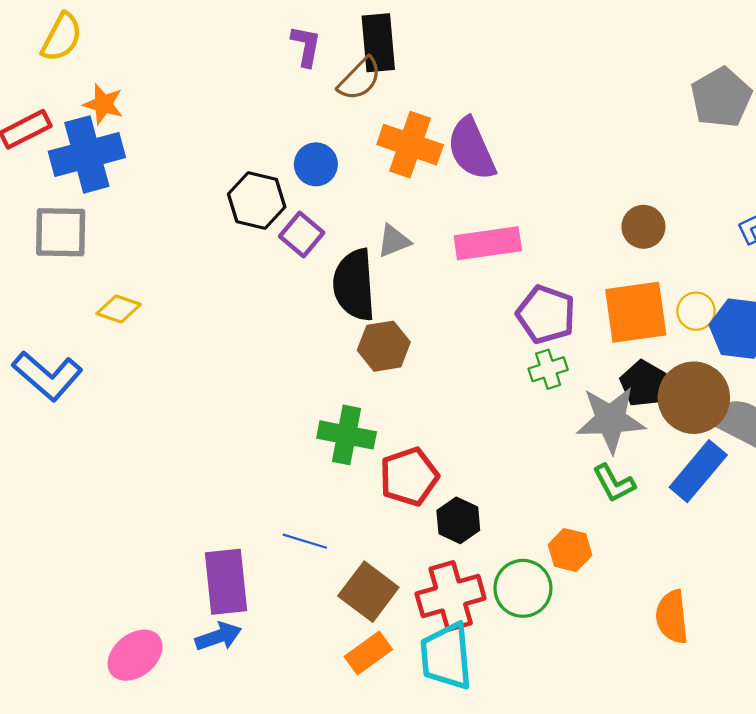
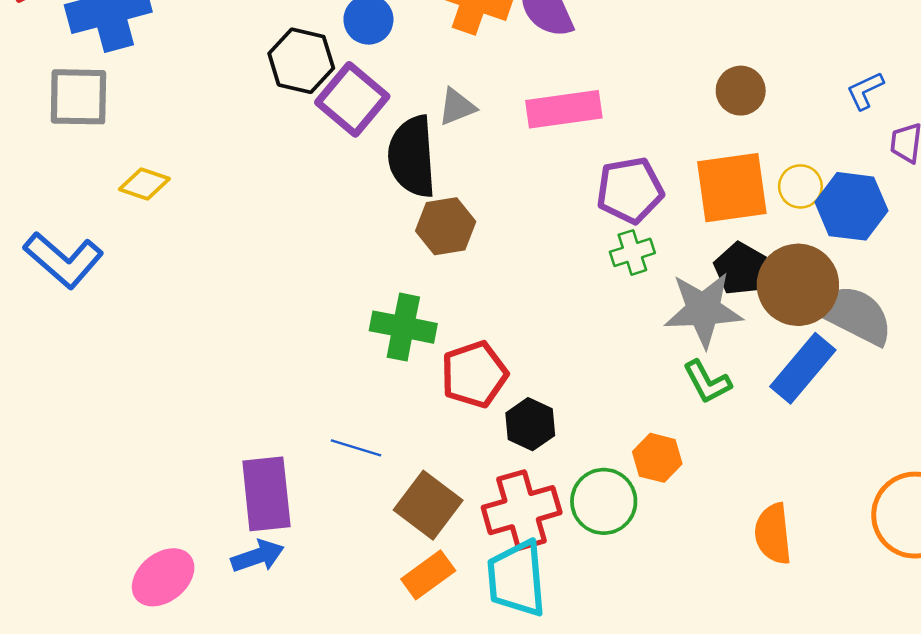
purple square: (302, 234) -> (352, 99), size x1.4
purple pentagon: (546, 314) -> (630, 190), turned -30

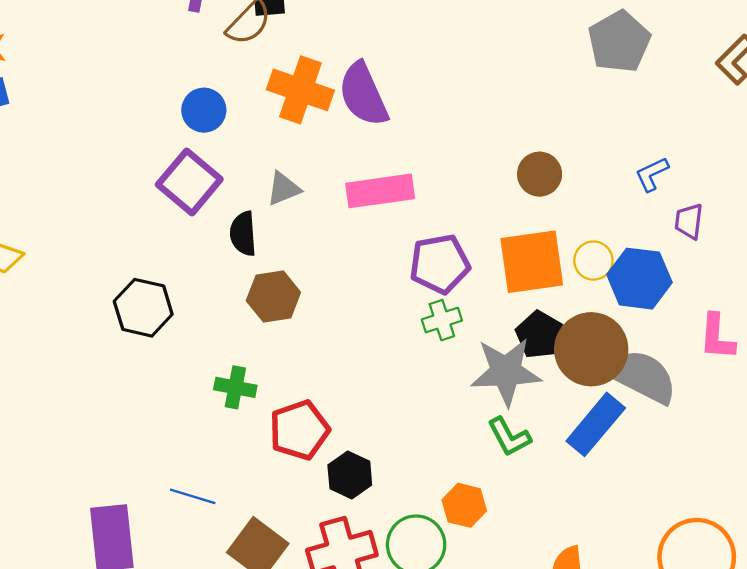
black hexagon: (301, 61) -> (143, 308), moved
black semicircle: (412, 157) -> (243, 234), size x0.6
green cross: (403, 327) -> (235, 387), size x0.7

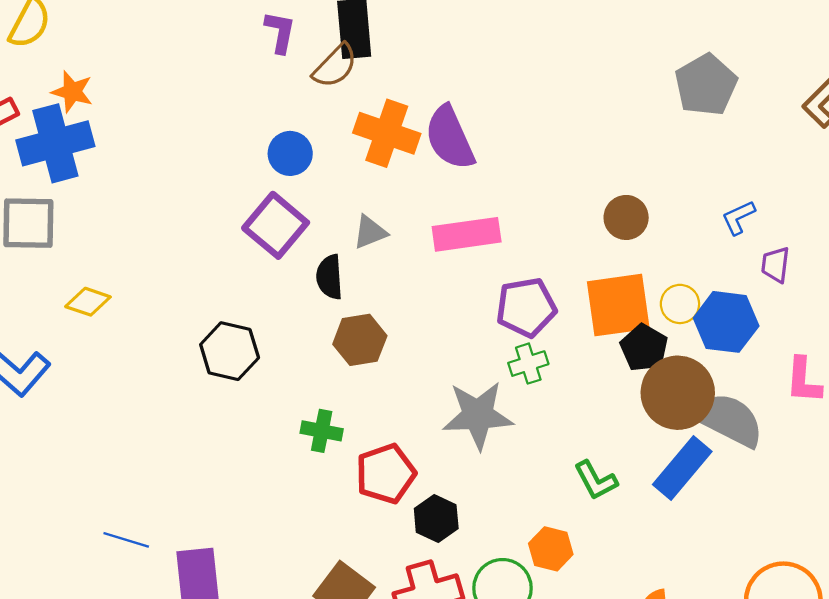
black pentagon: (540, 335) -> (644, 348), moved
gray star: (506, 372) -> (478, 415), moved
blue line: (193, 496) -> (126, 540), moved

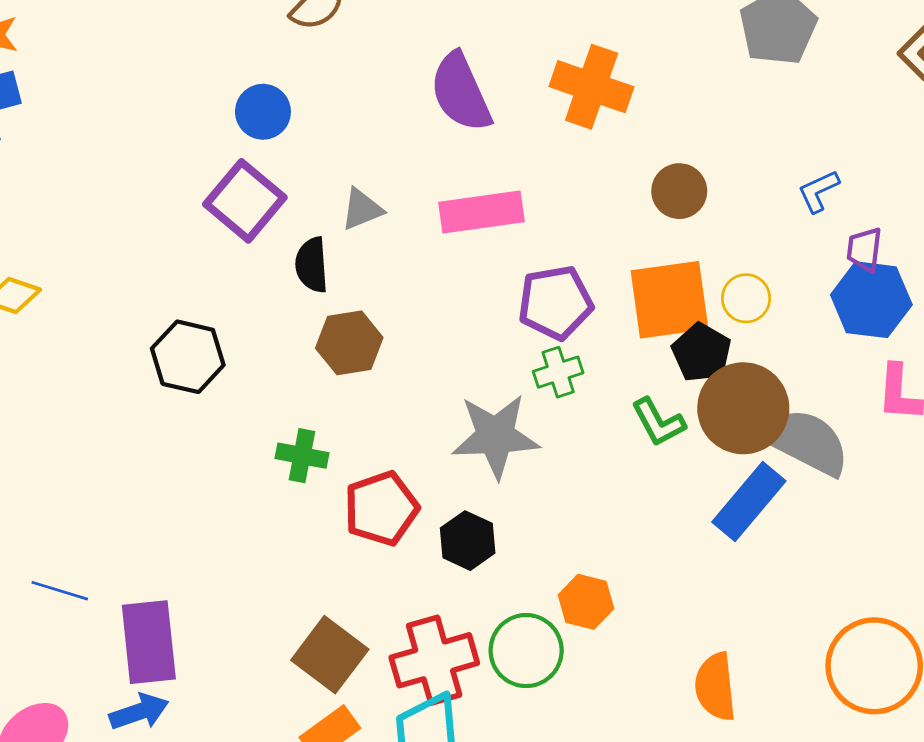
orange cross: (387, 133) -> (592, 87), moved
blue hexagon: (726, 322) -> (871, 300), moved
green L-shape: (596, 480) -> (658, 422), moved
black hexagon: (436, 519) -> (468, 541), moved

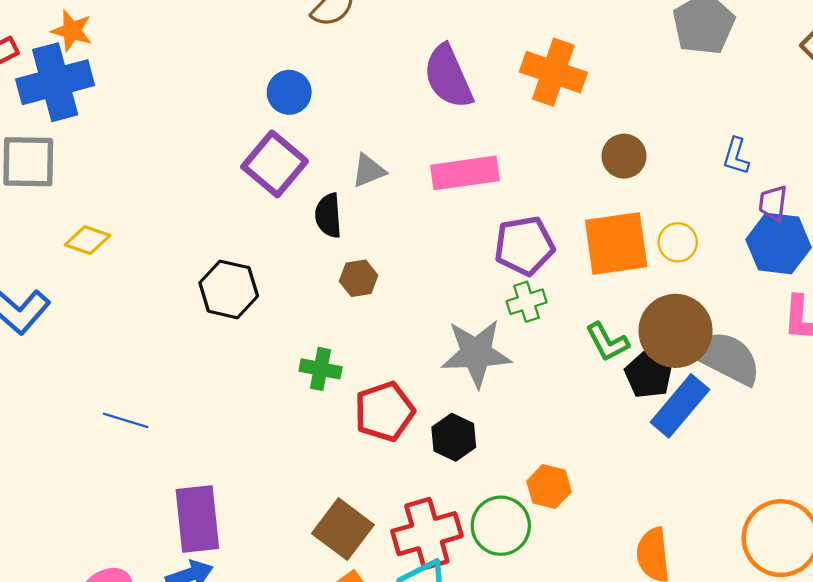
blue L-shape: (818, 191) -> (736, 156), turned -48
brown hexagon: (349, 343) -> (359, 278), size x0.7
black pentagon: (702, 353) -> (649, 375), moved
blue line: (60, 591) -> (126, 420), moved

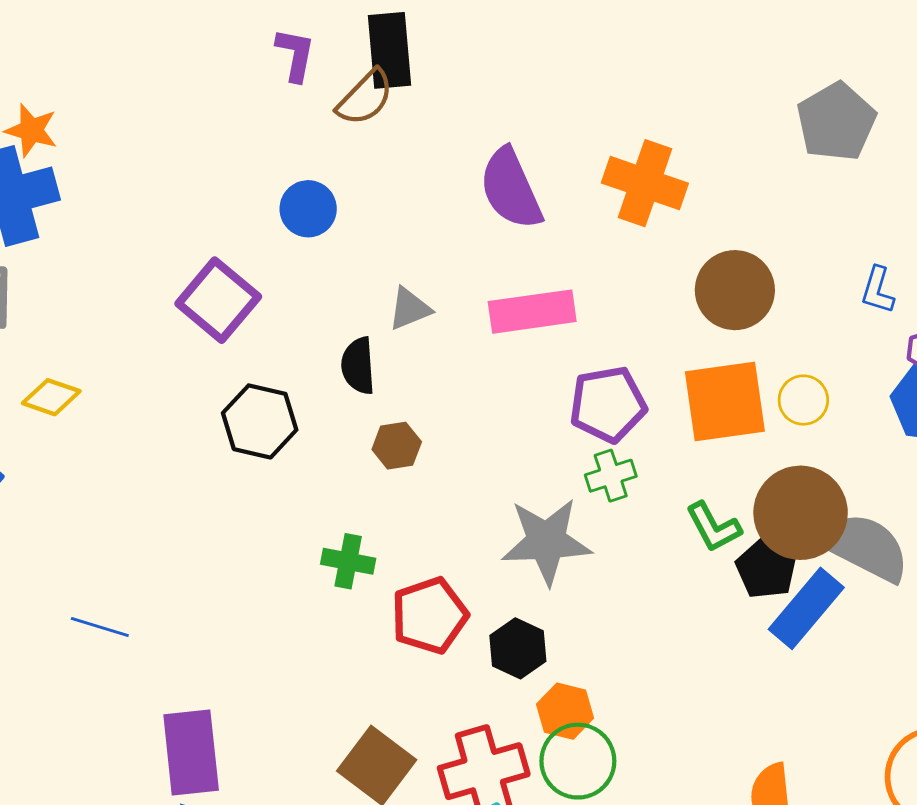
brown circle: (624, 156) -> (735, 290), size x1.4
purple square: (275, 164) -> (218, 300), moved
black hexagon: (229, 289) -> (260, 421), moved
orange hexagon: (549, 487) -> (565, 711), moved

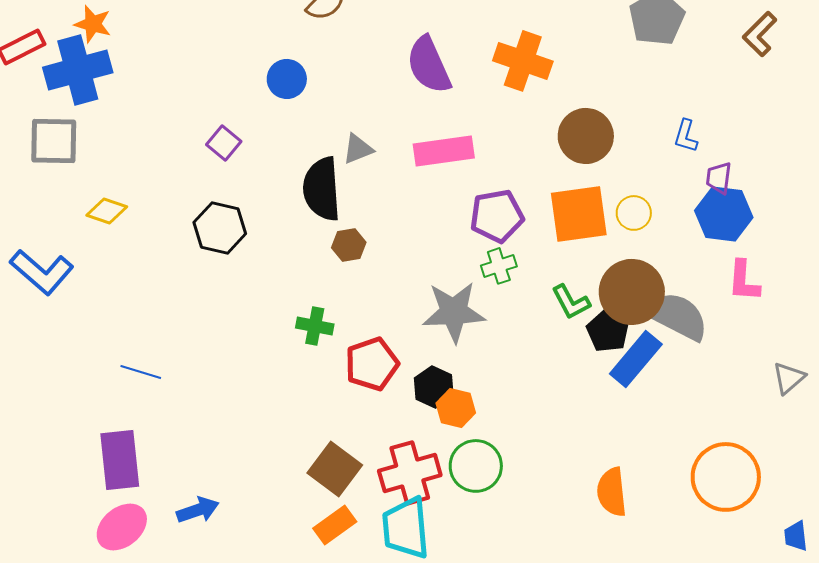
purple square: (218, 300) -> (224, 143), size x0.6
black semicircle: (358, 366) -> (322, 189), size x1.6
black hexagon: (260, 421) -> (220, 228), moved
orange hexagon: (565, 711) -> (456, 408), moved
purple rectangle: (191, 753) -> (120, 460), moved

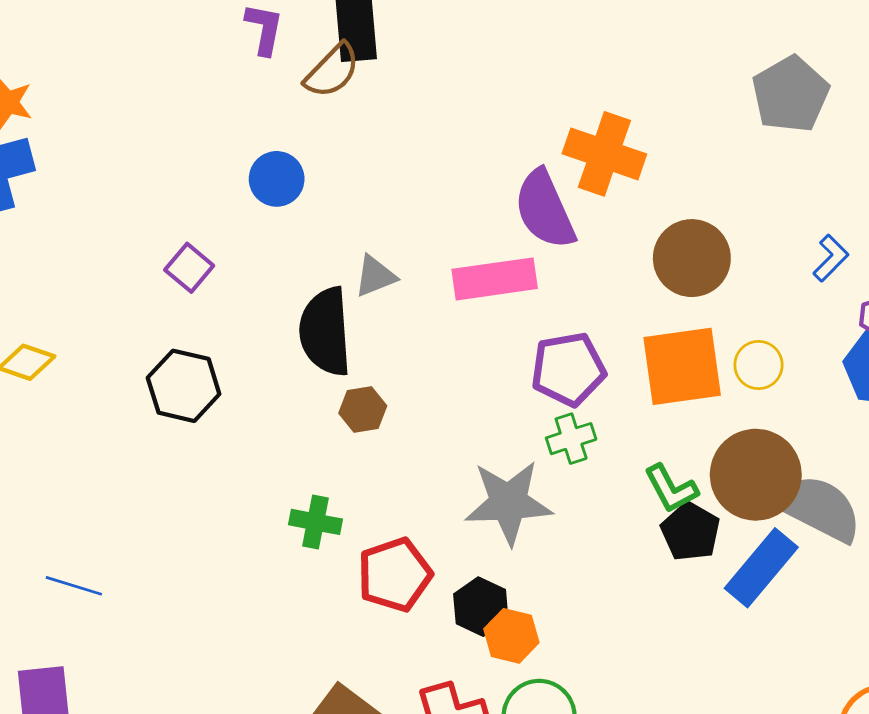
purple semicircle: (429, 65) -> (545, 209), moved
blue L-shape: (686, 136) -> (831, 258), turned -152
black pentagon: (608, 331) -> (690, 532), moved

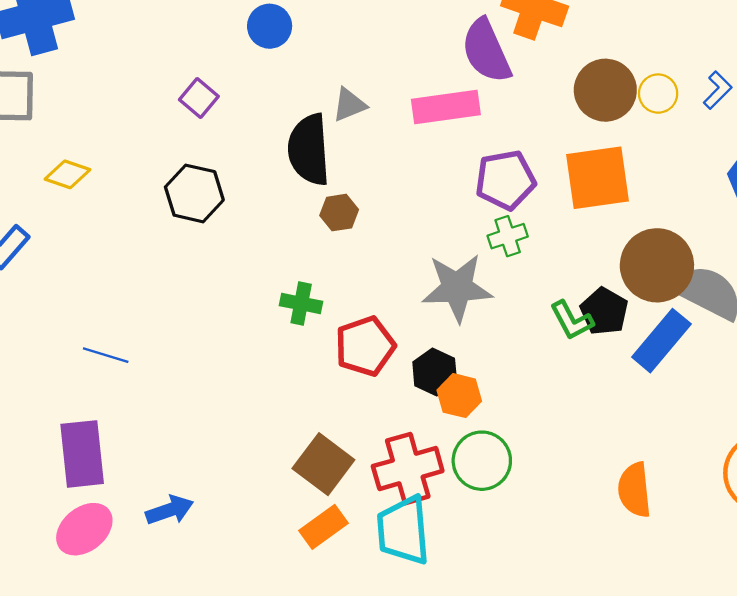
yellow circle: (759, 365) -> (658, 94), moved
green L-shape: (671, 489) -> (572, 320), moved

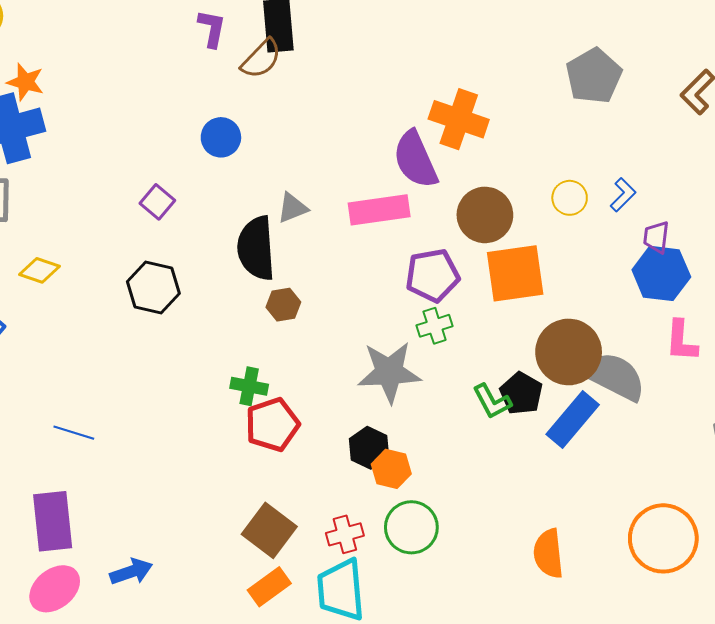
brown circle: (605, 90) -> (485, 215), moved
red pentagon: (365, 346) -> (272, 425), moved
red cross: (408, 469) -> (345, 534), size x0.6

